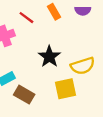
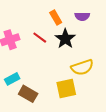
red line: (26, 18) -> (40, 38), moved
black star: (49, 57) -> (65, 39), moved

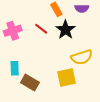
cyan rectangle: (12, 79) -> (15, 68), turned -64

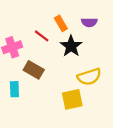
red line: (41, 29) -> (42, 36), moved
brown rectangle: (30, 82) -> (34, 70), moved

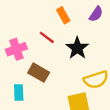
purple semicircle: (89, 22) -> (96, 14), moved, turned -56
orange rectangle: (61, 23) -> (63, 15), moved

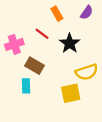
cyan rectangle: (19, 92) -> (26, 86), moved

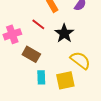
yellow semicircle: (87, 72) -> (80, 60), turned -125
cyan rectangle: (26, 86) -> (41, 77), moved

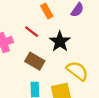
brown rectangle: (31, 54) -> (35, 61), moved

